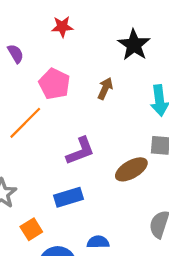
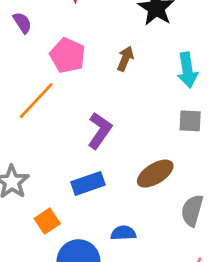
purple L-shape: (80, 151) -> (100, 131), turned -32
brown ellipse: (131, 169) -> (155, 174), moved

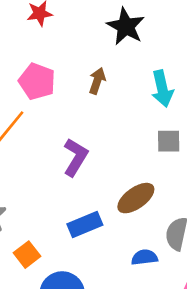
blue rectangle: (88, 183) -> (85, 224), moved
blue semicircle: (123, 233) -> (144, 257), moved

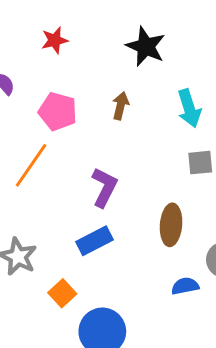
brown ellipse: (136, 198) -> (171, 225), turned -45
blue rectangle: (85, 224) -> (94, 241), moved

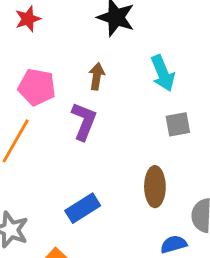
purple L-shape: (104, 187) -> (84, 121), moved

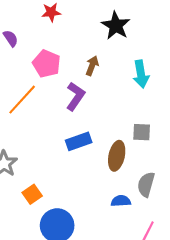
gray square: (178, 124) -> (142, 132), moved
blue rectangle: (83, 208) -> (79, 141), moved

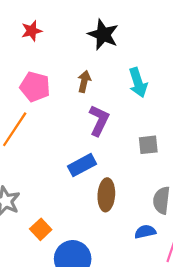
purple L-shape: (75, 96) -> (99, 120), moved
brown ellipse: (117, 156) -> (106, 195), moved
blue semicircle: (121, 201) -> (145, 232), moved

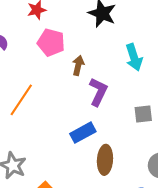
brown arrow: (84, 81) -> (78, 65), moved
pink pentagon: (35, 87) -> (51, 42), moved

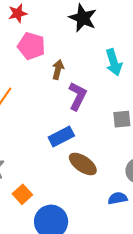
brown ellipse: (105, 160) -> (83, 164), turned -60

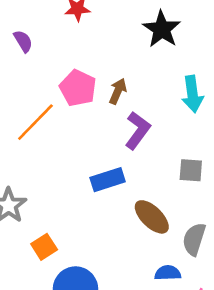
pink pentagon: (31, 46) -> (78, 88), moved
brown ellipse: (83, 164) -> (152, 217), moved

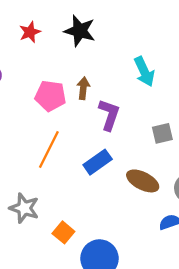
black star: (162, 29) -> (80, 31), moved
orange line: (35, 122) -> (49, 150), moved

